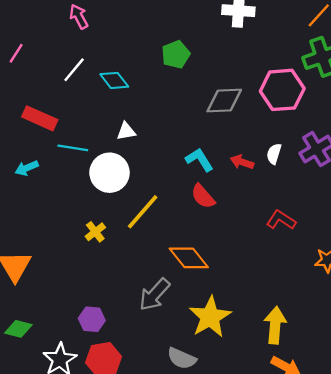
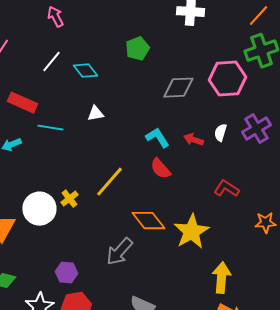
white circle: (110, 173) -> (39, 209), moved
yellow star: (210, 317) -> (191, 232), moved

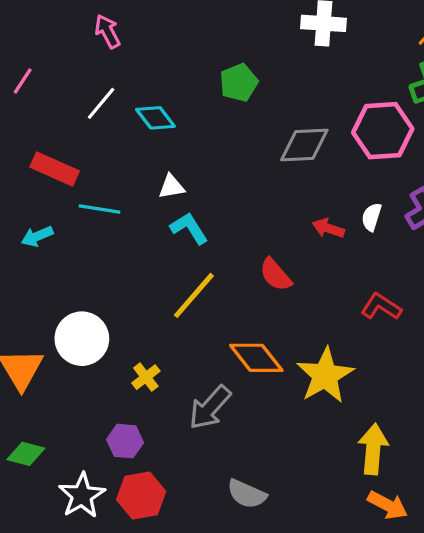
cyan L-shape: (157, 138) -> (189, 228), moved
yellow cross: (69, 199) -> (146, 377), moved

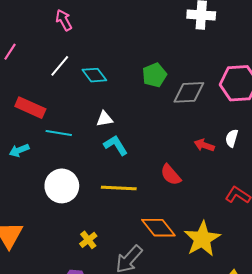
green pentagon: (239, 83) -> (154, 75), moved
yellow line: (194, 295) -> (119, 188), turned 52
white circle: (82, 339) -> (62, 186), moved

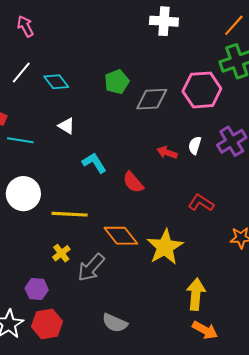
white triangle: (105, 119) -> (66, 126), turned 42
cyan L-shape: (116, 145) -> (94, 163), moved
yellow line: (119, 188) -> (70, 214), moved
yellow cross: (88, 240) -> (61, 253), moved

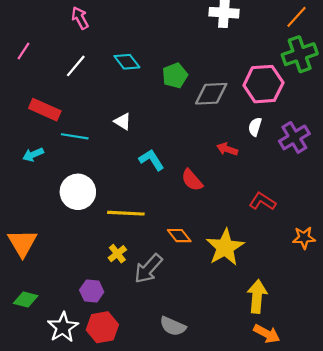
cyan diamond: (56, 82) -> (127, 62), moved
white semicircle: (195, 145) -> (255, 127), moved
orange diamond: (121, 236) -> (179, 236), size x0.7

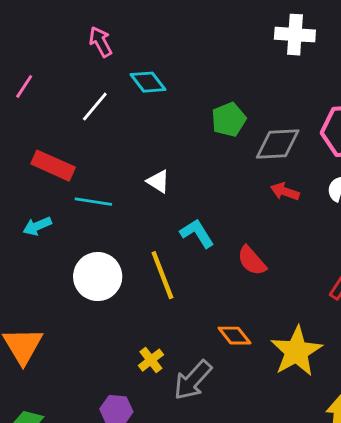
cyan diamond: (127, 62) -> (148, 82), moved
red arrow: (227, 149) -> (285, 192), moved
yellow line: (126, 213) -> (162, 275), moved, turned 66

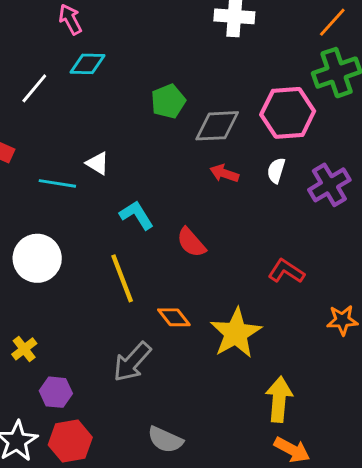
pink arrow: (101, 42) -> (70, 19), moved
cyan diamond: (148, 82) -> (88, 64), turned -51
cyan line: (93, 202) -> (57, 183), moved
yellow line: (162, 275) -> (122, 278), moved
yellow cross: (151, 360) -> (24, 349), moved

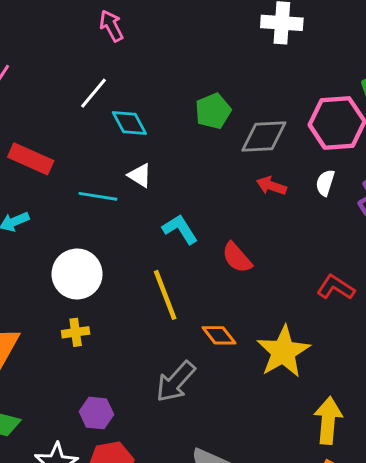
cyan diamond: (88, 64) -> (129, 123), moved, turned 60
white line: (34, 88) -> (93, 93), moved
yellow cross: (24, 349) -> (76, 332), moved, turned 30

